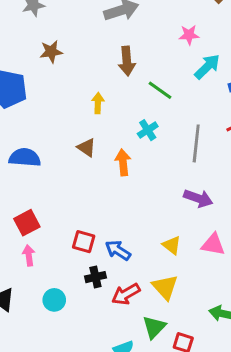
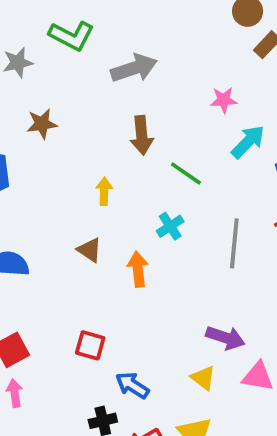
purple arrow: (198, 198) -> (225, 338), moved
red square: (84, 242) -> (90, 345), moved

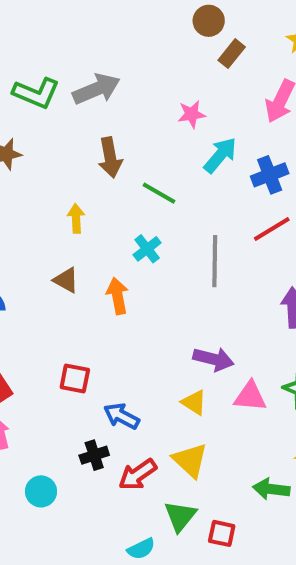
green L-shape: (71, 36) -> (36, 93), moved

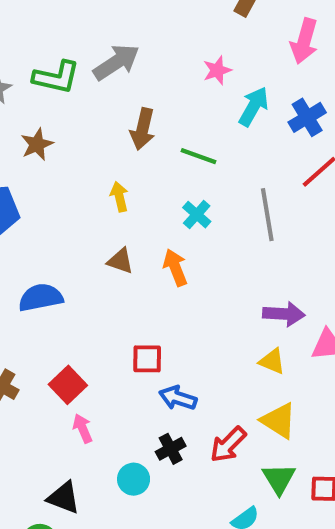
brown arrow: (110, 158) -> (143, 129), turned 33
blue arrow: (122, 416) -> (178, 398), moved
black cross: (94, 455) -> (171, 449), moved

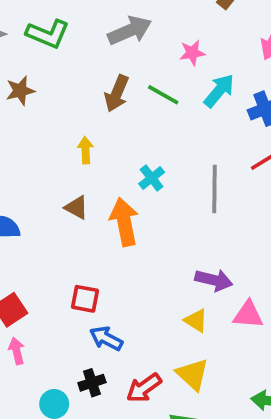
gray arrow: (116, 62) -> (130, 31), moved
green line: (199, 156) -> (163, 95), moved
orange arrow: (175, 267) -> (124, 222), size x1.4

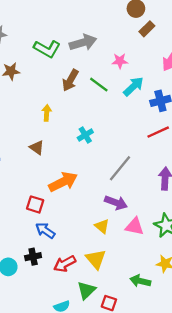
green L-shape: (48, 34) -> (47, 49), moved
gray line: (214, 189) -> (120, 168), moved, turned 32
orange arrow: (124, 222) -> (63, 182), moved, turned 68

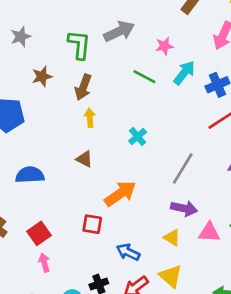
green L-shape: (47, 49) -> (79, 45), turned -105
brown arrow: (70, 80) -> (83, 87), moved
blue arrow: (45, 230) -> (128, 252), moved

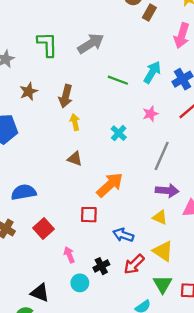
green L-shape: (79, 45) -> (47, 44), moved
pink star: (164, 46) -> (150, 114), moved
blue semicircle: (30, 175) -> (24, 192), moved
pink arrow: (44, 263) -> (69, 255), moved

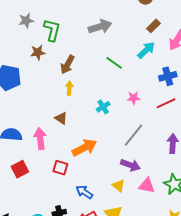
brown rectangle: (149, 13) -> (154, 26), moved
green L-shape: (47, 44) -> (52, 30), moved
cyan arrow: (152, 72) -> (146, 50), moved
pink arrow: (69, 255) -> (40, 139), moved, size x1.5

